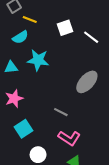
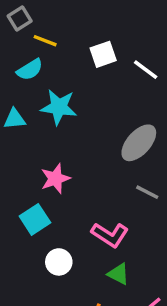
pink star: (14, 99) -> (55, 179), moved
gray line: (61, 112) -> (147, 192), moved

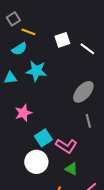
pink star: (55, 179) -> (23, 113), moved
gray line: (147, 192) -> (88, 121), turned 48
cyan square: (35, 219) -> (43, 138), moved
white circle: (59, 262) -> (36, 162), size x1.5

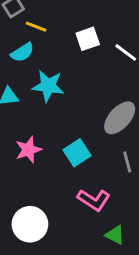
cyan square: (43, 138) -> (77, 153), moved
white circle: (36, 162) -> (30, 224), moved
green triangle: (71, 169) -> (115, 235), moved

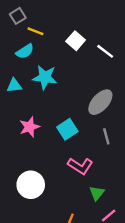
white square: (88, 39) -> (76, 41), turned -30
green triangle: (115, 235) -> (97, 193), turned 42

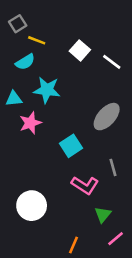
pink star: (30, 127) -> (30, 123), moved
gray line: (106, 136) -> (113, 167), moved

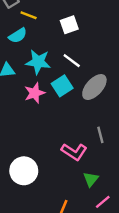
white square: (80, 50) -> (69, 25), turned 30
white line: (112, 62) -> (72, 61), moved
pink star: (30, 123) -> (35, 93), moved
cyan square: (71, 146) -> (62, 86), moved

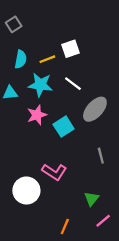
yellow line: (29, 15) -> (47, 59), moved, turned -42
cyan semicircle: (18, 36) -> (21, 59), turned -48
cyan square: (62, 86) -> (64, 127), moved
pink L-shape: (74, 152) -> (54, 172), moved

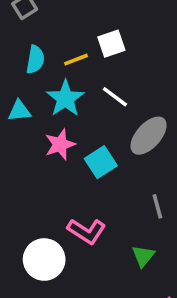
cyan star: (40, 85) -> (65, 98), turned 30
green triangle: (91, 199) -> (143, 256), moved

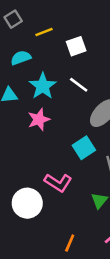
cyan semicircle: (35, 60) -> (21, 58), turned -120
yellow line: (76, 60) -> (44, 32), moved
cyan square: (101, 162) -> (84, 148), moved

